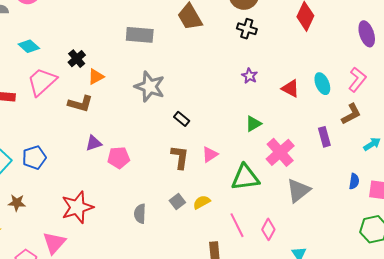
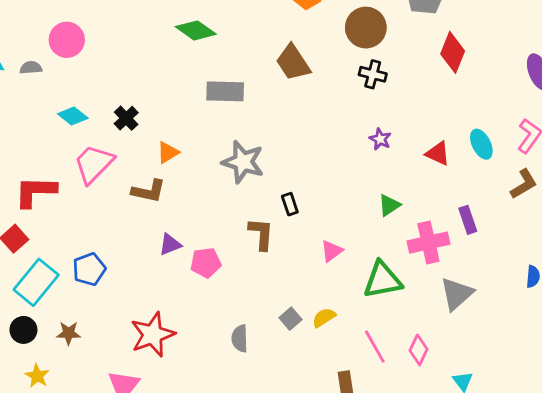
black cross: (77, 59) -> (126, 118), moved
black rectangle: (182, 119) -> (290, 204), turned 35
purple rectangle: (324, 137) -> (468, 220), moved
pink cross: (280, 152) -> (428, 243), turned 32
brown L-shape: (180, 157) -> (261, 234), moved

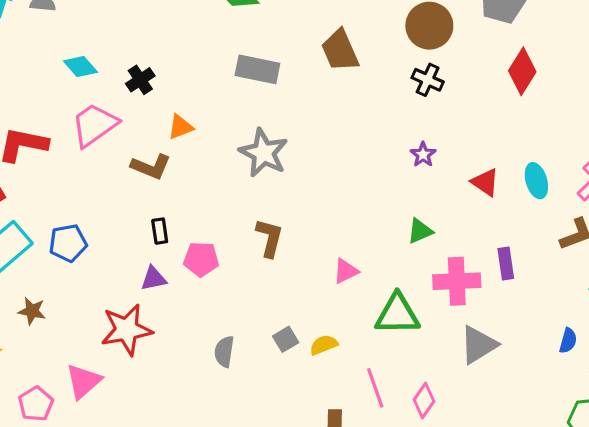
black rectangle: (290, 204) -> (160, 231), moved
purple triangle: (170, 244) -> (154, 279), moved

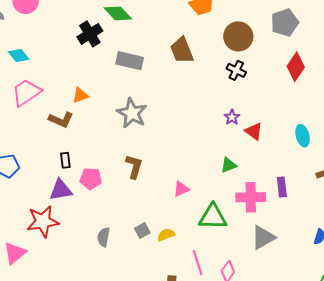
black cross: (140, 80) -> (90, 34), moved, size x1.4
red triangle: (485, 182) -> (254, 131), moved
purple triangle: (154, 279) -> (61, 190), size x1.4

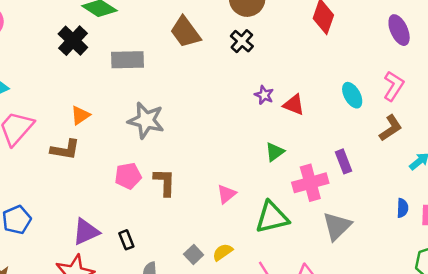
black cross: (236, 70) -> (242, 41), moved, turned 30
black rectangle: (65, 160) -> (126, 240), moved
pink pentagon: (91, 179) -> (128, 176), moved

